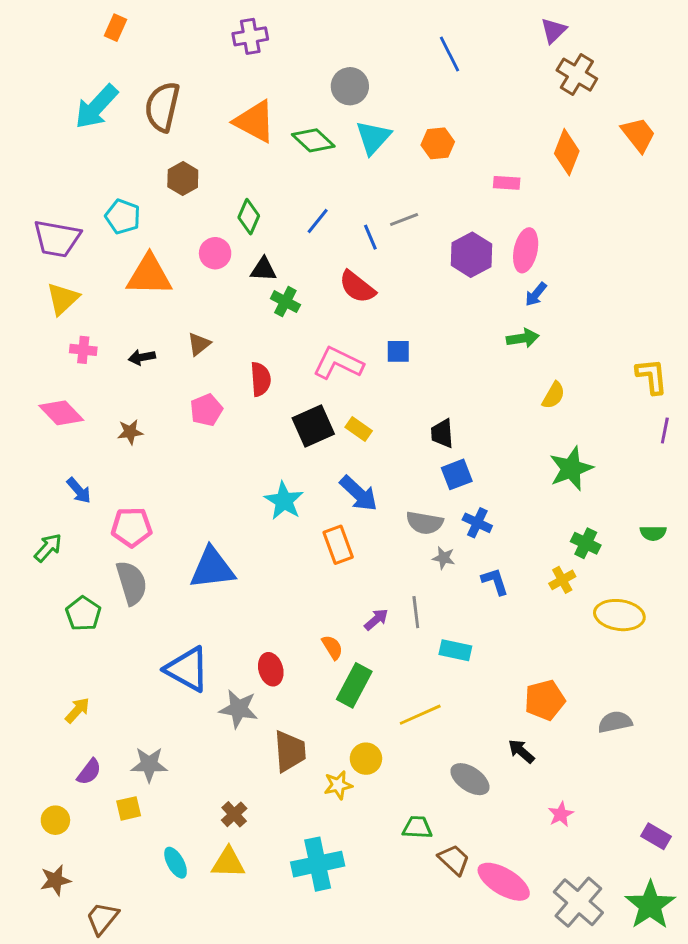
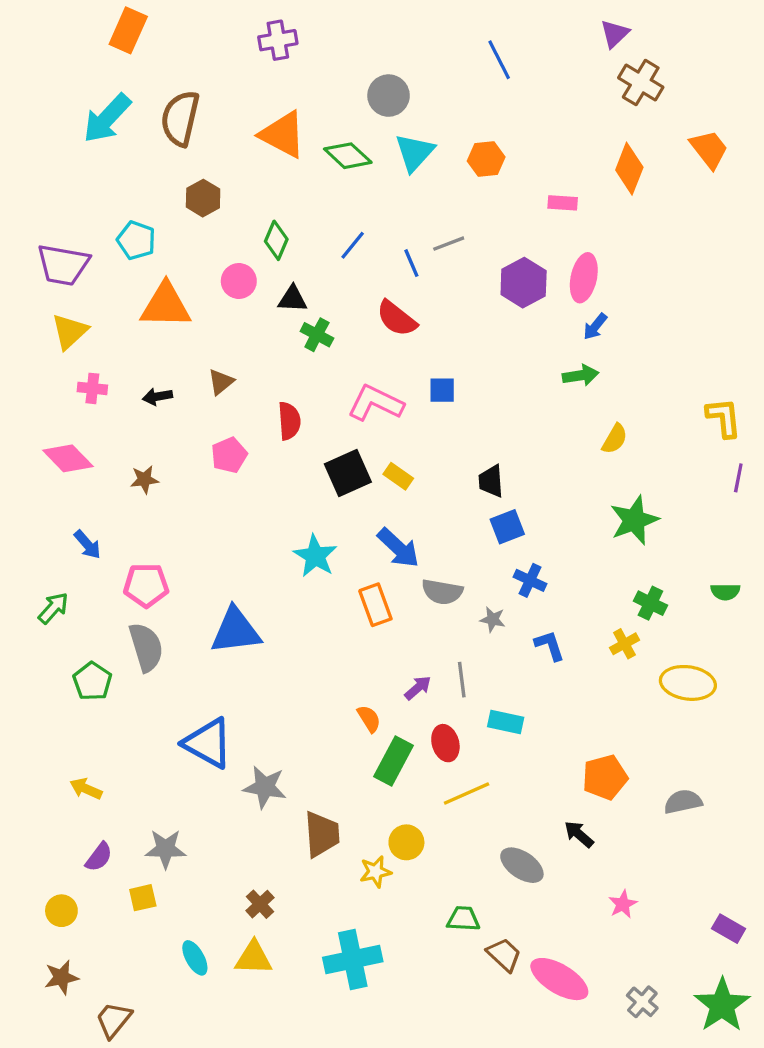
orange rectangle: (115, 28) -> (128, 30), size x1.5
gray semicircle: (425, 523) -> (442, 592), moved
red ellipse: (271, 669) -> (445, 743), moved
yellow arrow: (77, 710) -> (86, 789), turned -108
gray cross: (578, 902) -> (642, 1002), size x0.6

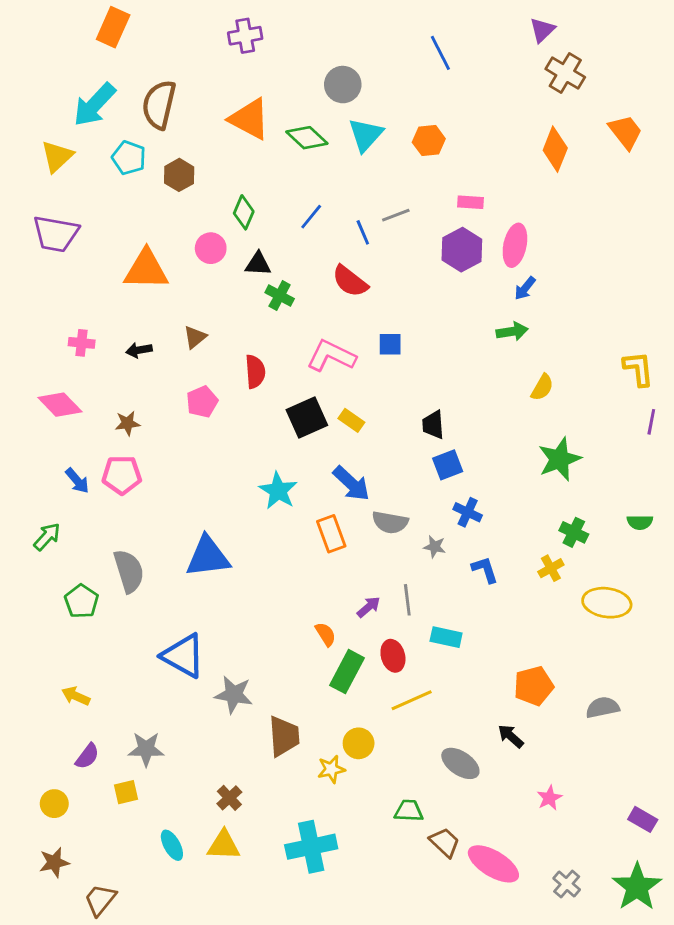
pink rectangle: (563, 203) -> (470, 202), moved
cyan pentagon: (136, 240) -> (129, 158), moved
yellow triangle: (70, 331) -> (57, 156), moved
pink pentagon: (146, 585) -> (122, 475), moved

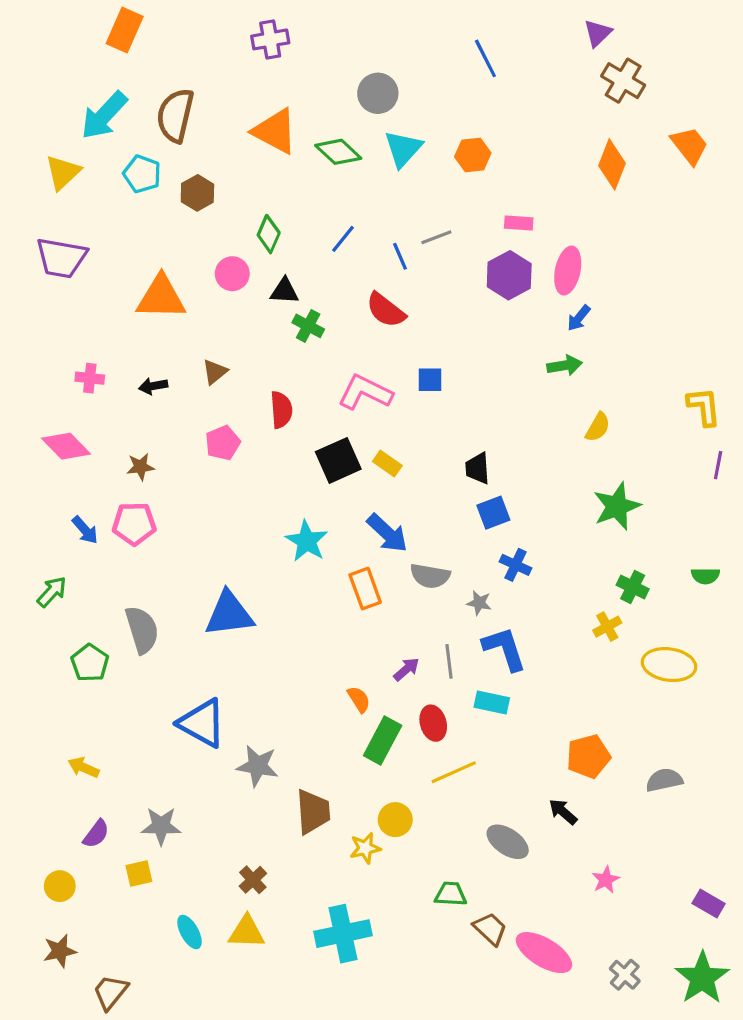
blue L-shape: (485, 570) -> (504, 649), moved, size x1.5

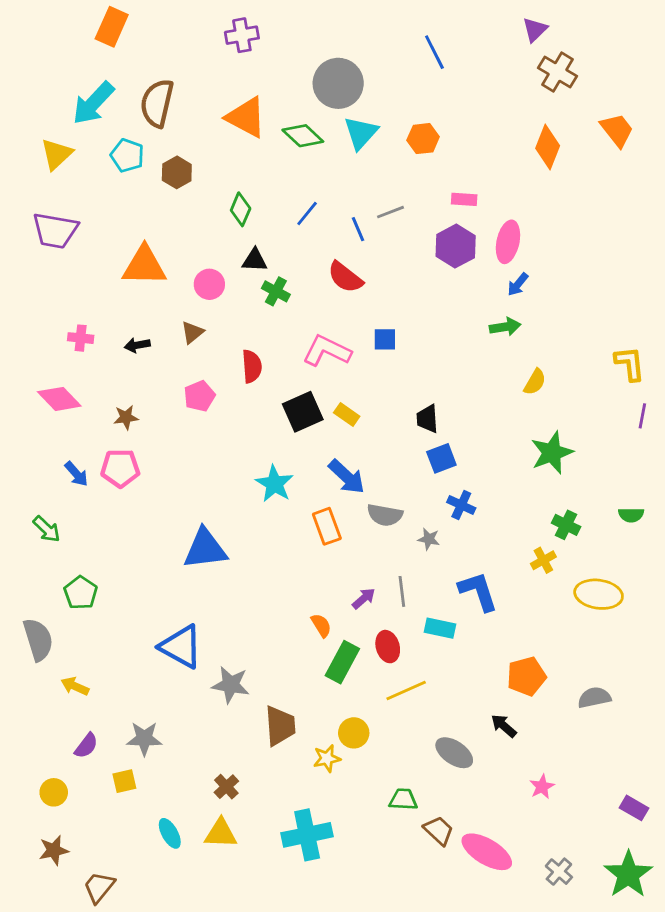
gray circle: (378, 93) -> (338, 83), size x1.4
pink circle: (232, 274) -> (209, 284), moved
green arrow: (52, 592) -> (47, 529), turned 92
gray semicircle: (142, 630) -> (38, 639), moved
blue L-shape: (504, 649) -> (478, 591), moved

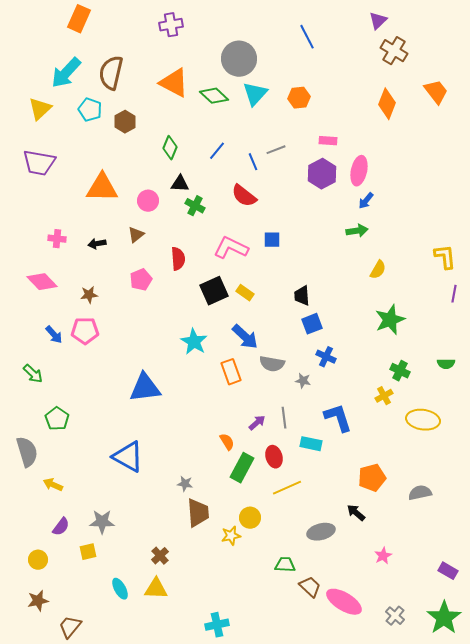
gray star: (231, 685) -> (185, 484), moved, size x0.6
gray ellipse: (454, 753) -> (321, 532), turned -48
cyan cross: (307, 835) -> (217, 625), moved, size x0.7

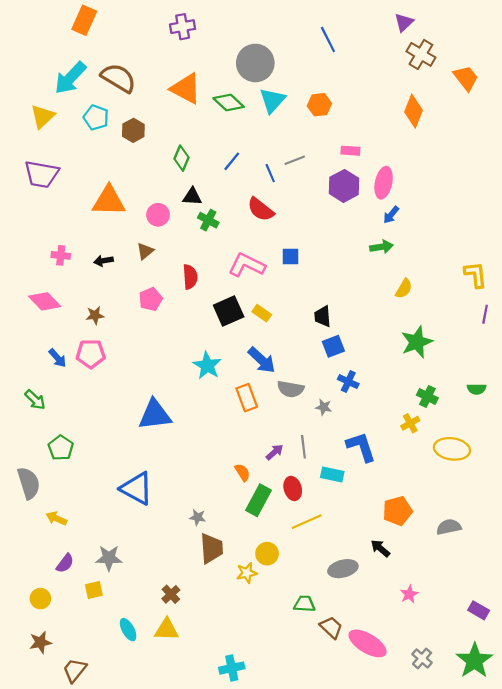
brown semicircle: (111, 73) -> (118, 78), turned 108
orange trapezoid: (436, 92) -> (466, 78), moved

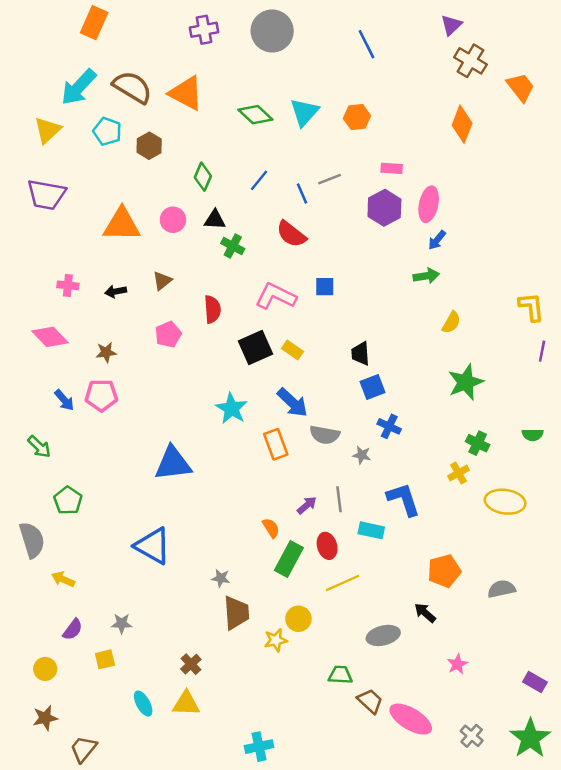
gray circle: (255, 63) -> (272, 31), moved
orange triangle: (186, 89) -> (186, 93), moved
pink circle: (158, 215) -> (173, 220), moved
gray star: (109, 558) -> (122, 624), size x0.7

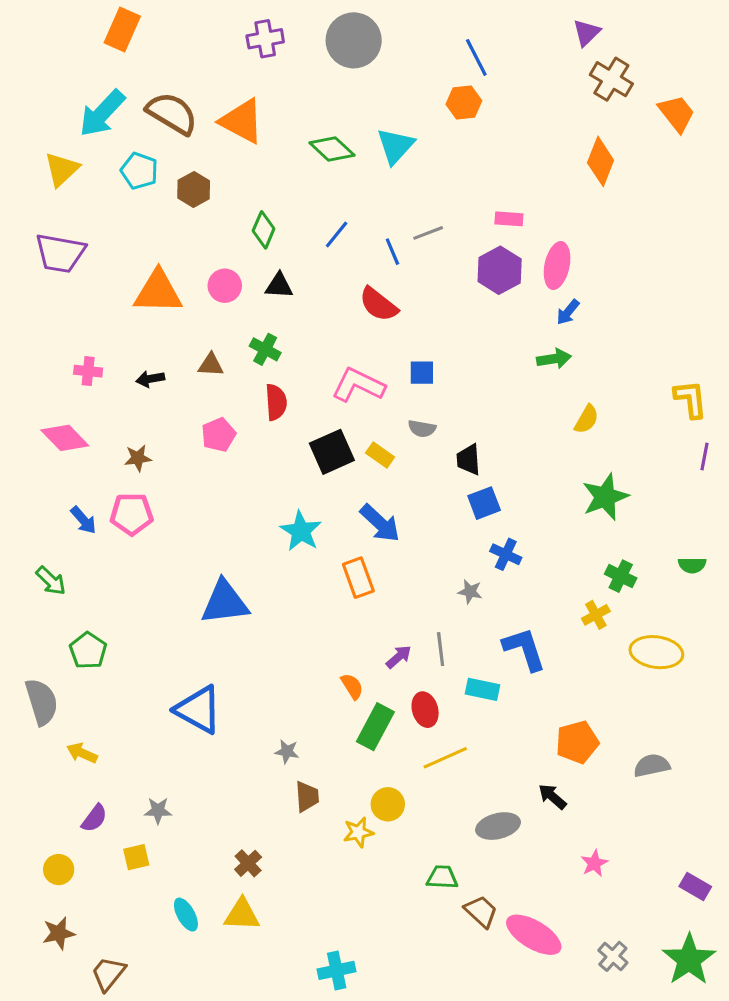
orange hexagon: (357, 117) -> (464, 102), moved
green cross: (233, 246) -> (265, 349), moved
brown triangle: (162, 281) -> (211, 365), turned 42
gray semicircle: (325, 435) -> (422, 429), moved, size x0.7
brown trapezoid: (236, 613) -> (307, 797), size x0.7

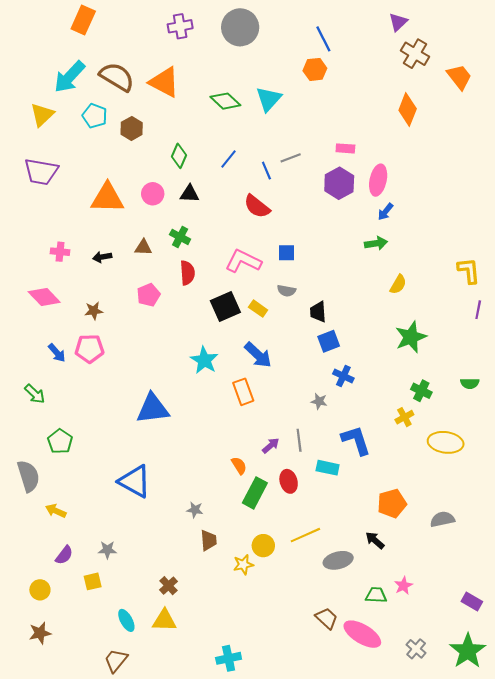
yellow line: (445, 758) -> (305, 535), moved
green trapezoid: (442, 877) -> (376, 595), moved
brown trapezoid: (108, 974) -> (116, 660), moved

